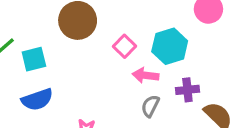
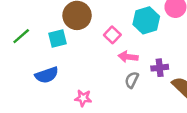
cyan hexagon: (170, 46) -> (146, 20), moved
cyan square: (34, 59) -> (58, 39), moved

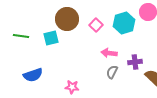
pink square: (112, 35) -> (96, 25), moved
green line: (21, 36) -> (21, 36), turned 49
blue semicircle: (47, 75) -> (33, 75), moved

